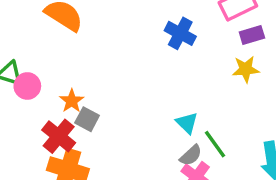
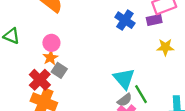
purple rectangle: (252, 35) -> (154, 20), moved
pink circle: (27, 86) -> (51, 43), moved
cyan triangle: (187, 123) -> (124, 79), size x1.5

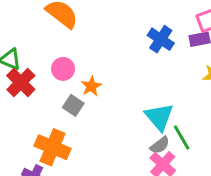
orange star: (50, 58) -> (91, 86), moved
red cross: (40, 80) -> (21, 83), moved

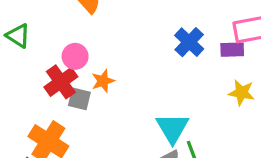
red cross: (21, 83) -> (61, 82), moved
gray square: (73, 105) -> (79, 99), turned -30

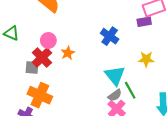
blue cross: (189, 42) -> (110, 36), moved
yellow star: (242, 93) -> (146, 59), moved
gray square: (79, 99) -> (32, 67), moved

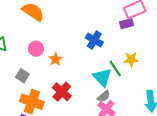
red cross: (42, 58) -> (62, 92), moved
gray square: (32, 67) -> (22, 76), turned 32
green line: (130, 90) -> (115, 69), moved

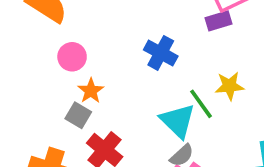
pink circle: (36, 49) -> (72, 57), moved
gray square: (22, 76) -> (78, 115), moved

